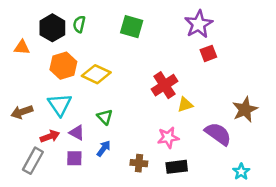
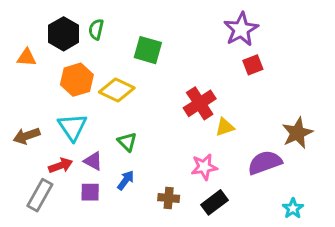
green square: (132, 27) -> (148, 50), moved
purple semicircle: (218, 134) -> (265, 163), turned -56
black rectangle: (177, 167) -> (214, 202), turned -30

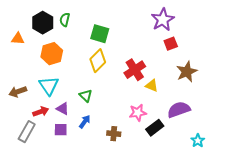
yellow diamond: (117, 90) -> (98, 61), moved, turned -70
yellow triangle: (225, 127) -> (152, 86), turned 40
brown star: (297, 133) -> (187, 72), moved
black rectangle: (214, 202) -> (155, 128), moved

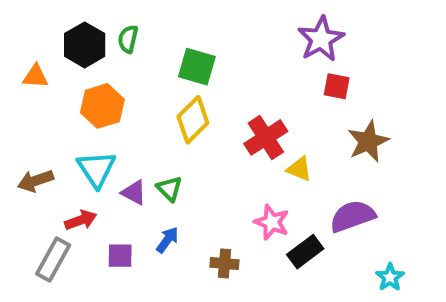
red square: (171, 44) -> (337, 86), turned 32
purple triangle: (63, 109) -> (134, 193), moved
pink star: (138, 113) -> (272, 222), turned 30

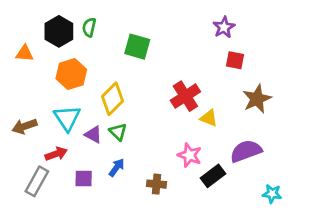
purple star: (321, 39) -> (224, 27), size x0.7
yellow diamond: (193, 120) -> (113, 99), moved
cyan star: (390, 277) -> (272, 194), turned -30

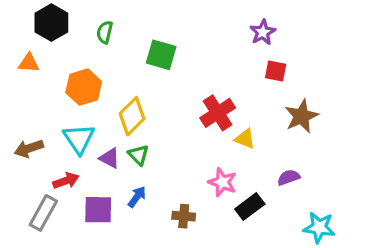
black hexagon: (59, 31) -> (51, 23), moved
purple semicircle: (246, 151) -> (289, 177), size x0.6
purple square: (84, 179) -> (98, 210), size x1.4
cyan star: (272, 194) -> (319, 227), size x1.4

